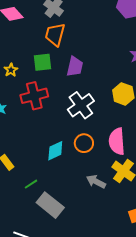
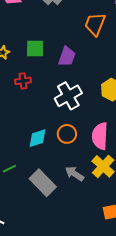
orange trapezoid: (55, 35) -> (95, 24), moved
red cross: (34, 96) -> (23, 81), size x0.6
gray rectangle: (50, 205) -> (43, 183), moved

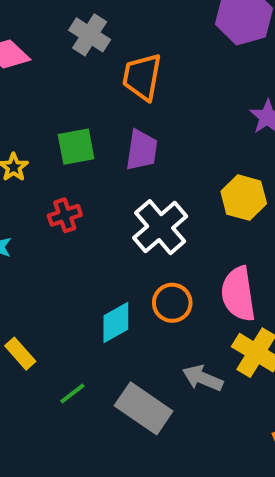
orange trapezoid: (95, 24) -> (142, 77), moved

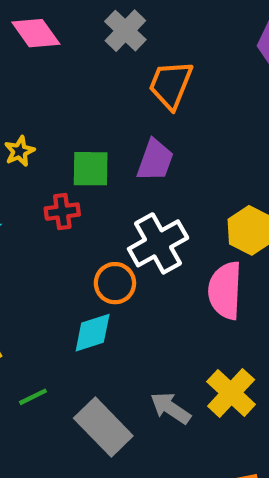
green square: (76, 147) -> (91, 169), moved
pink semicircle: (238, 294) -> (225, 290), moved
orange circle: (172, 303) -> (115, 283), moved

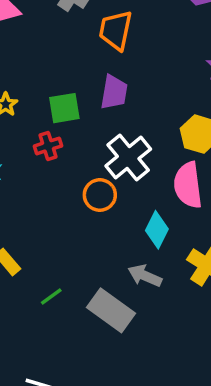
cyan diamond: (93, 333) -> (157, 230), moved, turned -36
gray arrow: (171, 408) -> (145, 276), moved

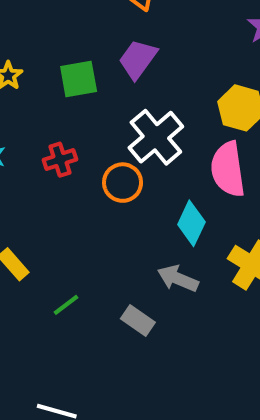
purple trapezoid: (114, 92) -> (138, 59), turned -153
red cross: (48, 146) -> (60, 160), moved
gray rectangle: (111, 310) -> (138, 321), size x0.6

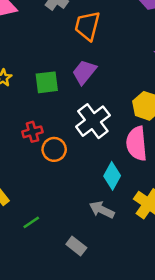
orange circle: (123, 183) -> (54, 149), moved
gray rectangle: (138, 321) -> (76, 246), moved

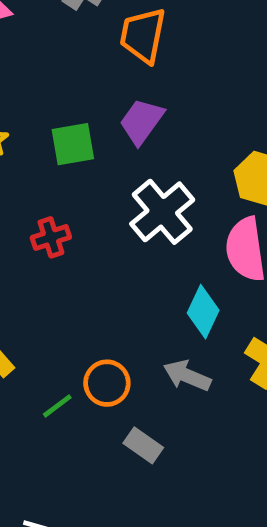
orange circle: (54, 149) -> (107, 383), moved

